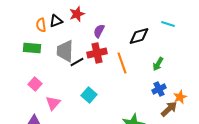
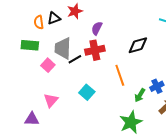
black diamond: (139, 36) -> (138, 45), moved
orange line: (122, 63) -> (120, 75), moved
green arrow: (158, 64) -> (140, 95), moved
pink square: (35, 84) -> (48, 65), moved

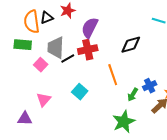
orange semicircle: (39, 22) -> (32, 22), size x1.6
purple semicircle: (97, 28) -> (90, 28), size x1.5

